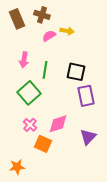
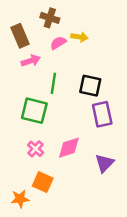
brown rectangle: (17, 19) -> (20, 36), moved
pink arrow: (24, 60) -> (31, 61), moved, turned -119
green square: (29, 93) -> (34, 111), turned -35
orange square: (43, 144) -> (43, 182), moved

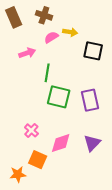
brown rectangle: (20, 36) -> (14, 17), moved
black square: (90, 86) -> (93, 51), moved
green square: (34, 111) -> (59, 97), moved
pink diamond: (69, 148) -> (61, 143), moved

